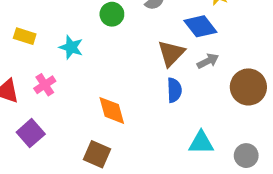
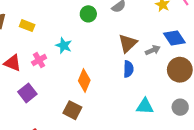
blue diamond: (200, 26) -> (174, 38), moved
cyan star: (71, 47) -> (64, 46), moved
orange diamond: (112, 110) -> (84, 80), turned 35
gray circle: (246, 156) -> (180, 107), moved

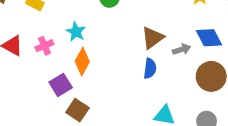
orange diamond: (84, 80) -> (82, 62), moved
purple square: (27, 93) -> (61, 85), moved

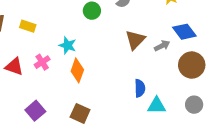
blue semicircle: (150, 68) -> (140, 88), moved
purple square: (61, 85) -> (35, 111), moved

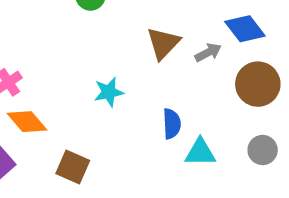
cyan star: (68, 45) -> (109, 92), moved, turned -30
orange diamond: (77, 70) -> (27, 122), moved, turned -60

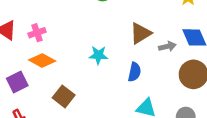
orange diamond: (27, 122) -> (42, 60), turned -35
blue semicircle: (172, 124) -> (135, 72), moved

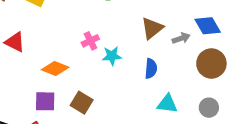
pink cross: (37, 33) -> (90, 41), moved
purple square: (17, 82) -> (45, 101), moved, turned 35

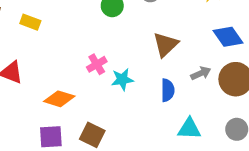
gray arrow: (181, 38) -> (201, 73), moved

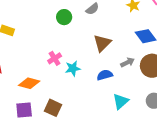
blue semicircle: (168, 90) -> (105, 75), turned -105
cyan triangle: (189, 129) -> (121, 101), turned -42

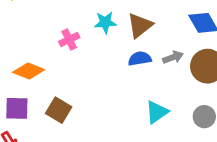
cyan star: (73, 68) -> (105, 22), moved
blue semicircle: (105, 75) -> (140, 59), moved

